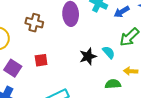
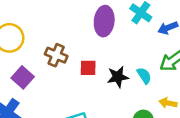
brown cross: (34, 23) -> (56, 55), moved
red square: (41, 60) -> (88, 68), moved

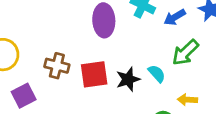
red square: (88, 68) -> (94, 74), size x1.5
purple square: (23, 77) -> (24, 96), turned 30

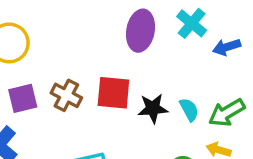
green arrow: (185, 52) -> (227, 113), moved
brown cross: (57, 66) -> (66, 95), moved

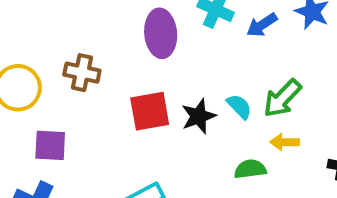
brown cross: (66, 95) -> (82, 73), moved
purple square: (23, 98) -> (50, 145), turned 32

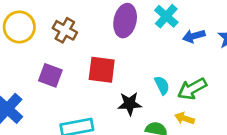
black star: (199, 116) -> (130, 104), moved
purple square: (50, 145) -> (50, 75), moved

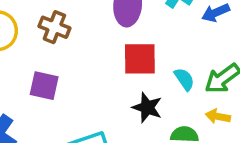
red square: (102, 70) -> (140, 59), moved
black star: (130, 104) -> (147, 108), turned 30

